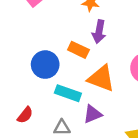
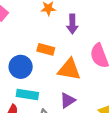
purple arrow: (99, 32) -> (72, 24), moved
cyan rectangle: (68, 93) -> (27, 95), moved

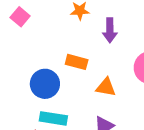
orange triangle: (69, 69) -> (106, 87), size x0.7

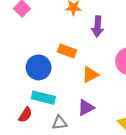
orange triangle: (106, 87) -> (90, 75), turned -42

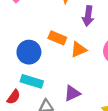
orange triangle: (90, 75) -> (78, 50), moved

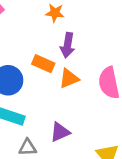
purple arrow: (88, 16) -> (67, 45), moved

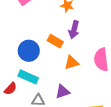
orange triangle: (69, 78) -> (72, 63), moved

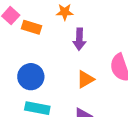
orange rectangle: (55, 41) -> (31, 27), moved

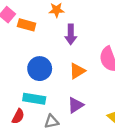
blue circle: (31, 77) -> (40, 69), moved

